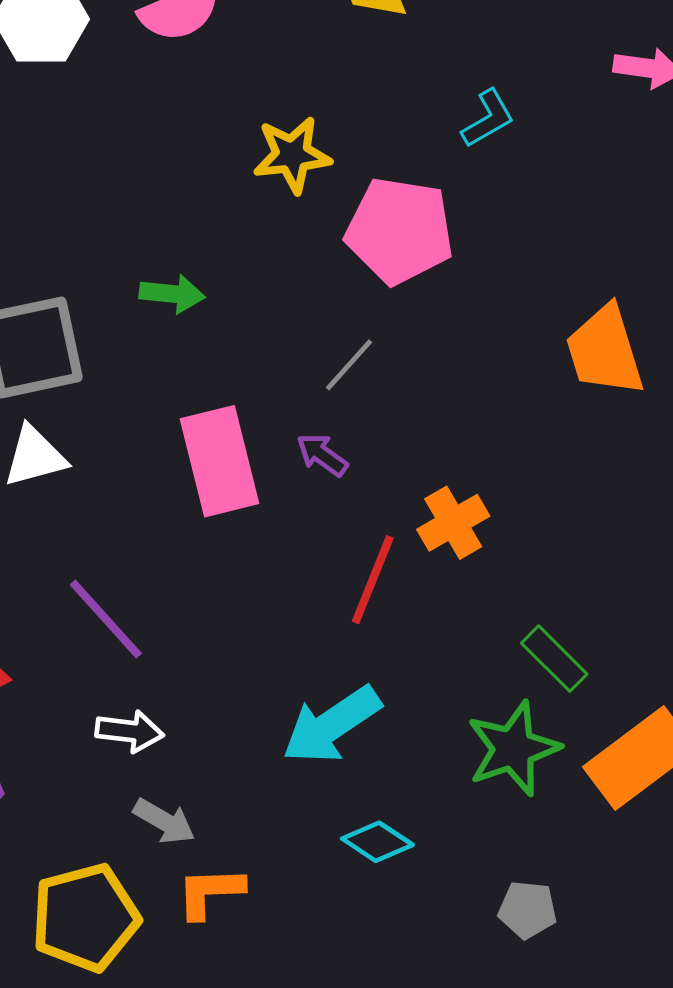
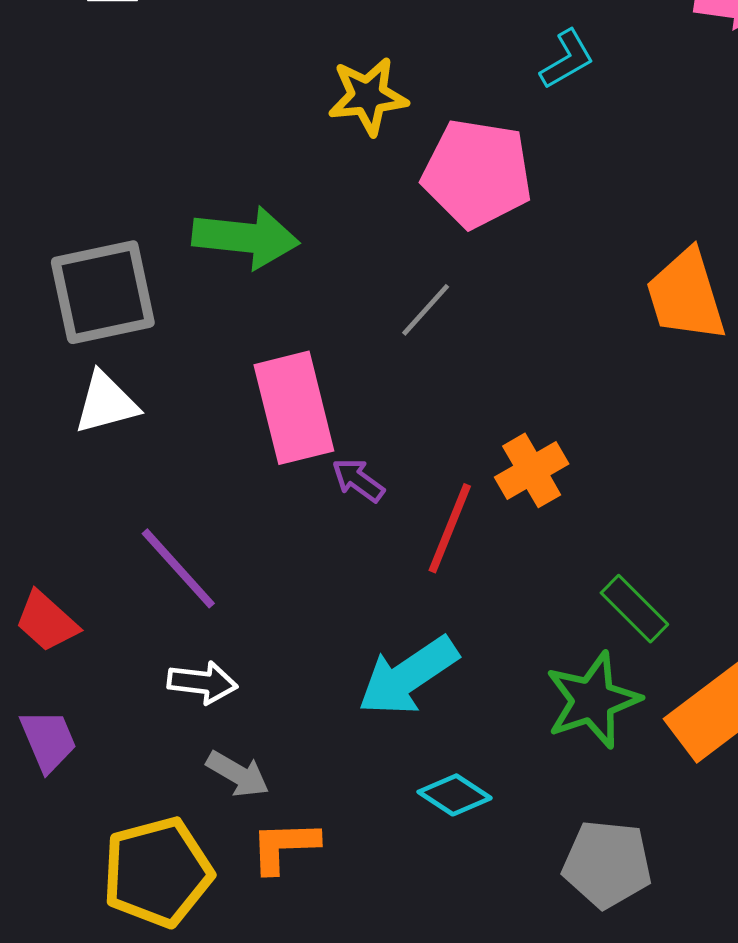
green arrow: (172, 294) -> (246, 238), size x1.6
purple arrow: (322, 455) -> (358, 480), moved
gray pentagon: (527, 910) -> (607, 864), size x1.5

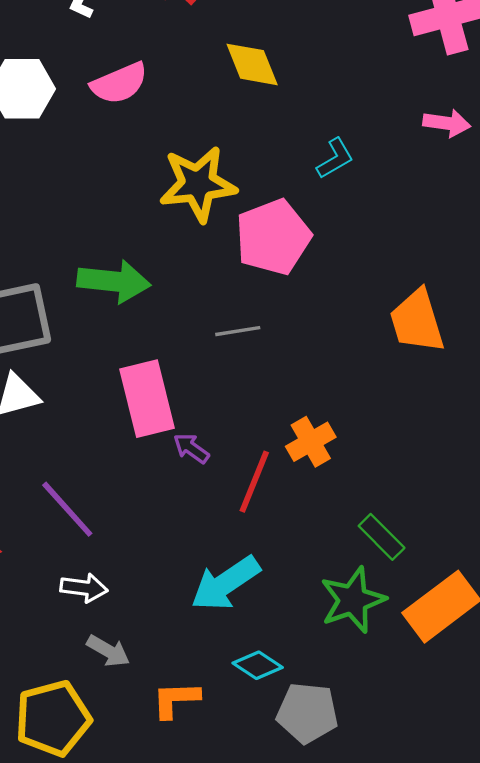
yellow star: (368, 96) -> (198, 184), size x1.4
pink pentagon: (477, 173) -> (273, 237), turned -30
gray line: (426, 310) -> (238, 331), turned 39
orange L-shape: (284, 846) -> (176, 700), moved
gray pentagon: (607, 864) -> (307, 713), moved

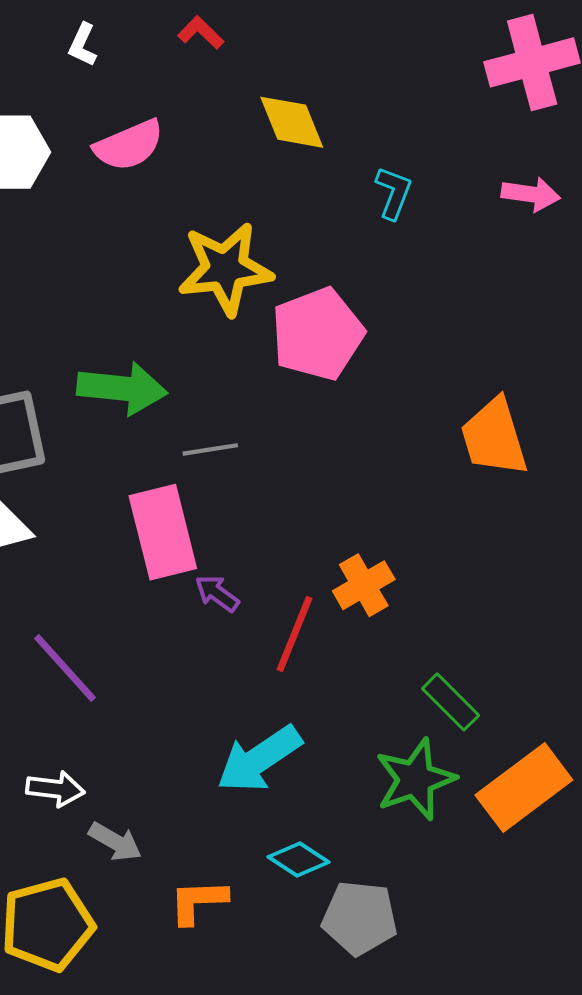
cyan L-shape: (335, 158) -> (394, 193), moved, turned -39
gray line: (238, 331) -> (210, 449), moved
white arrow: (84, 588) -> (56, 789), moved

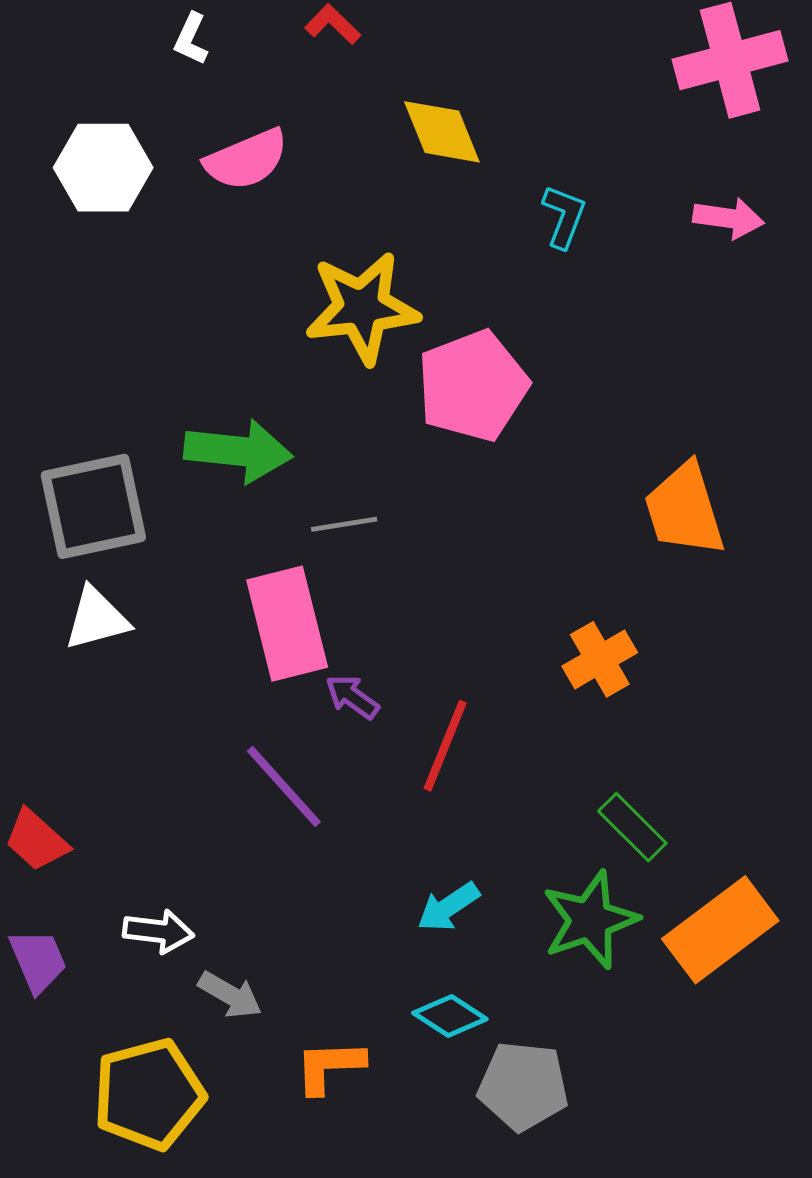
orange cross: (364, 585) -> (600, 659), moved
purple line: (65, 668) -> (284, 786), moved
cyan arrow: (259, 759) -> (448, 907), moved, size x0.6

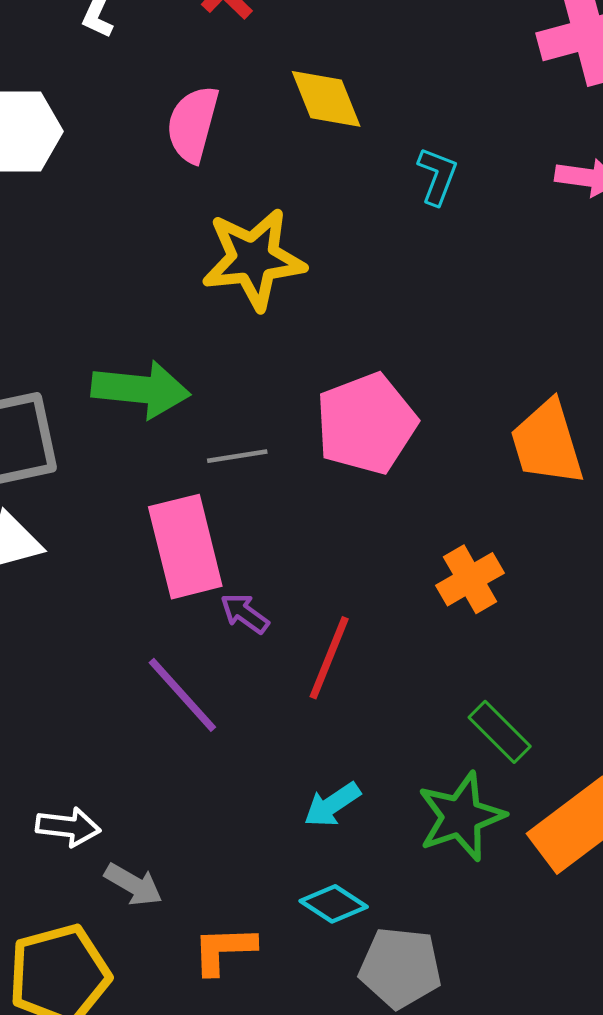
pink semicircle: (246, 159) -> (193, 124), moved, turned 128
pink pentagon: (473, 386) -> (366, 424), moved

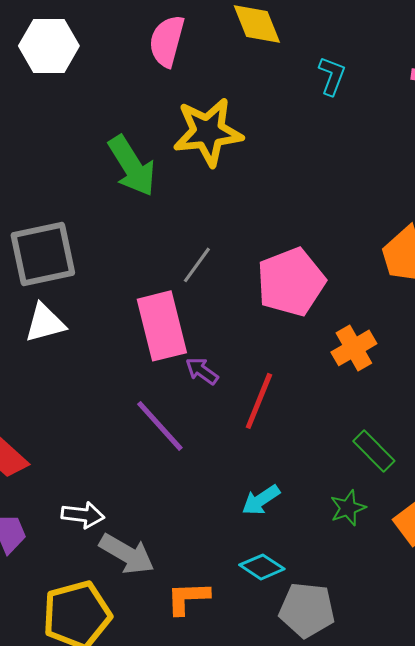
green arrow: (141, 389) -> (132, 166), moved, turned 52
pink pentagon: (366, 424) -> (291, 282), moved
gray line: (237, 456) -> (197, 265), turned -45
green star: (461, 816) -> (348, 508), size x0.6
gray arrow: (133, 885) -> (127, 554), size x1.4

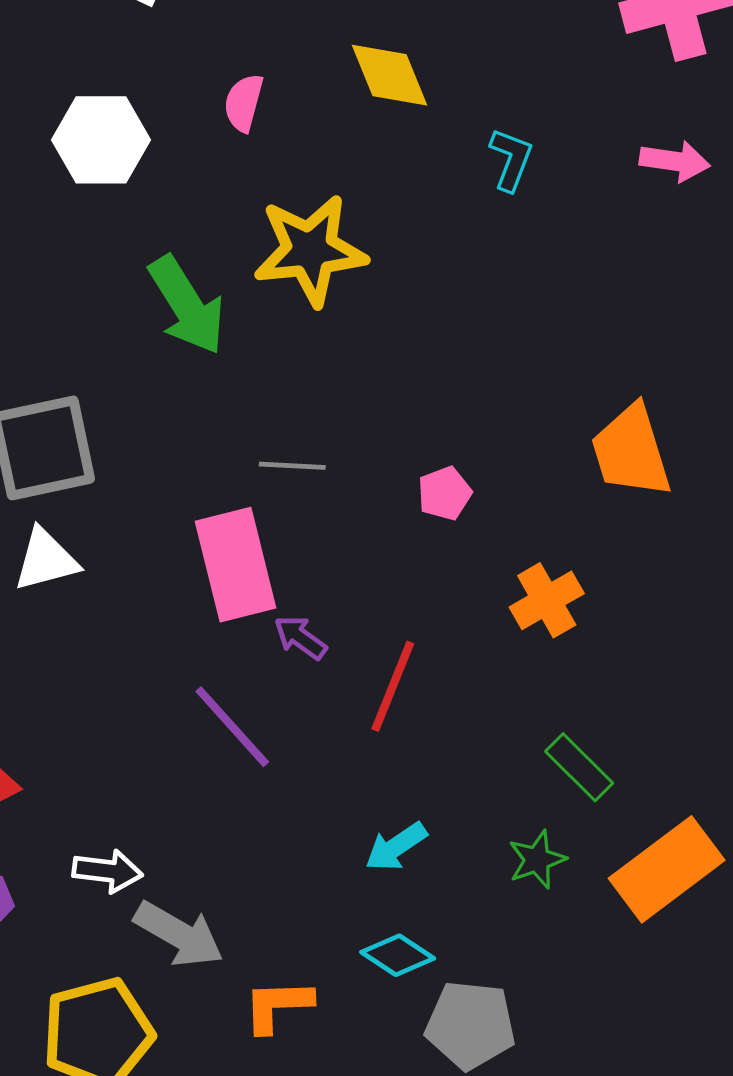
pink semicircle: (167, 41) -> (244, 103), size x0.7
white hexagon: (49, 46) -> (101, 140), moved
gray line: (197, 265) -> (292, 466), turned 57
pink pentagon: (291, 282) -> (445, 493), size x0.5

